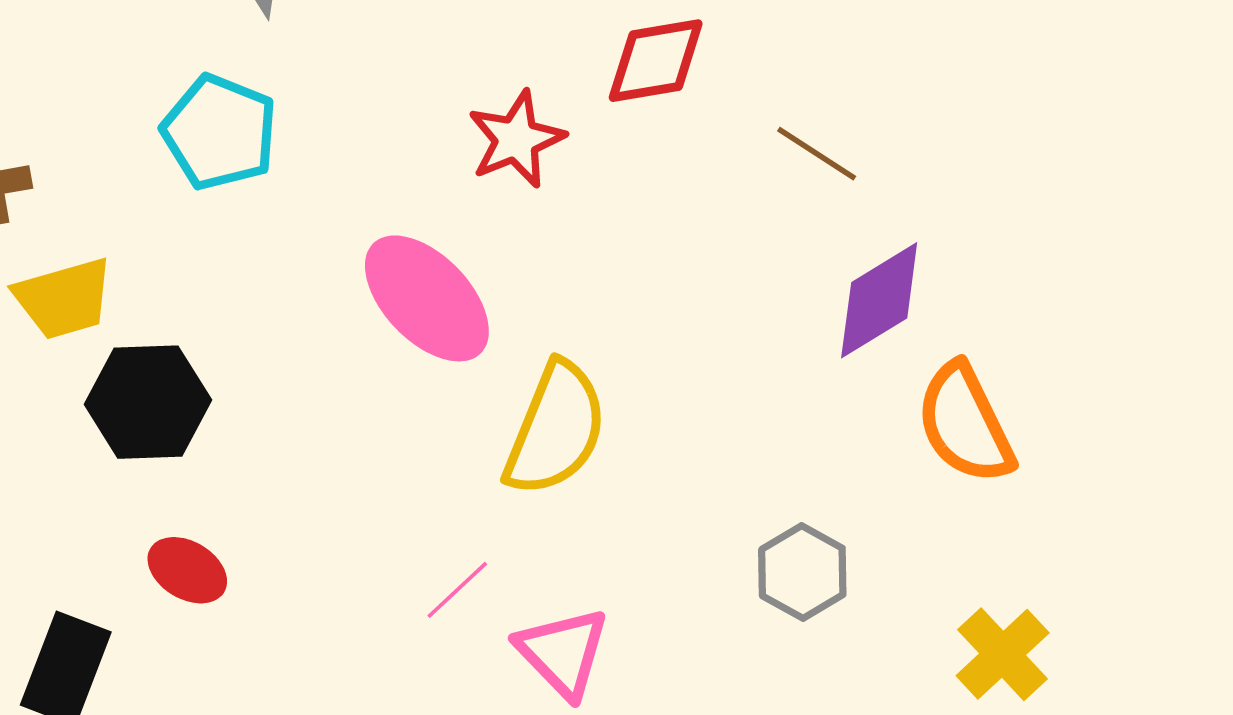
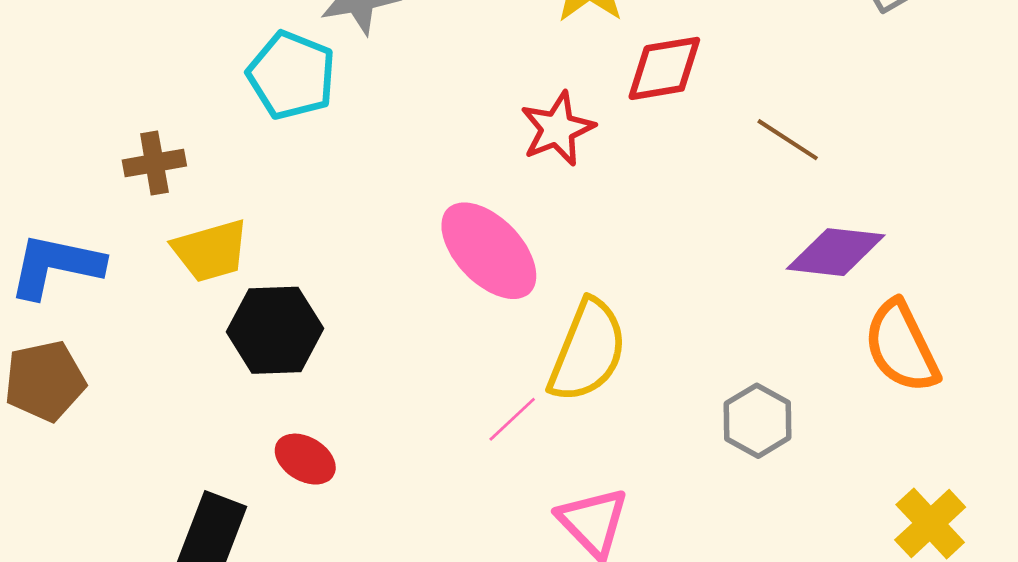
cyan pentagon: (219, 132) -> (291, 75), moved
purple diamond: (879, 300) -> (836, 252), turned 38
gray hexagon: (802, 572) -> (758, 421), moved
pink line: (457, 590) -> (512, 419), moved

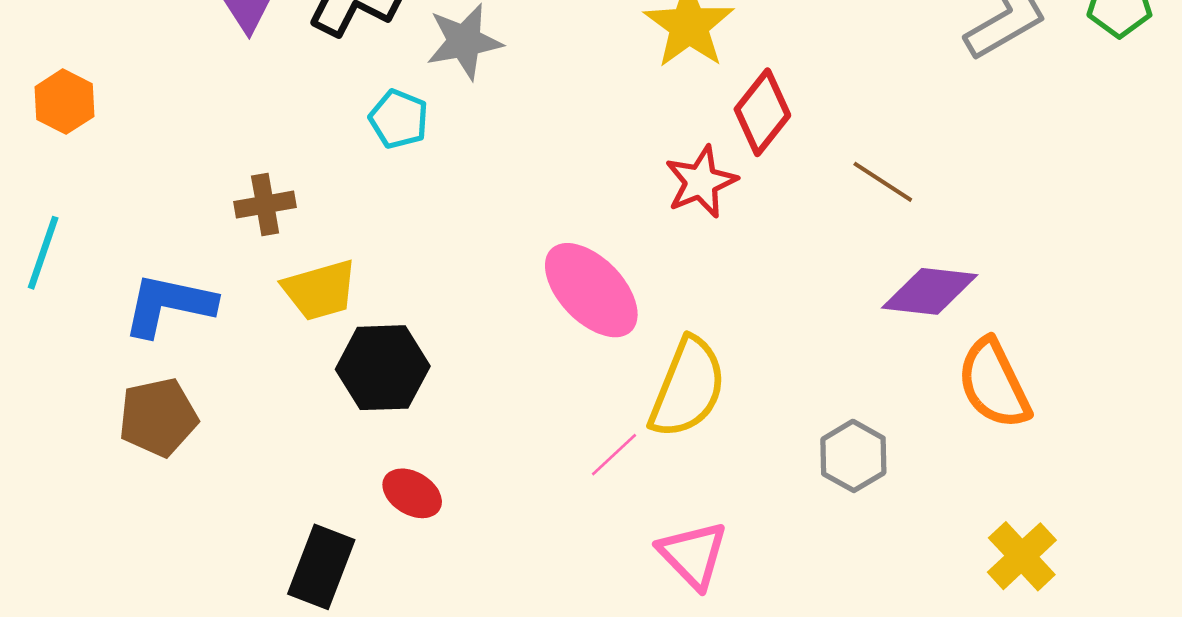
red diamond: (664, 68) -> (762, 112), turned -42
cyan pentagon: (291, 75) -> (399, 119), size x0.7
red star: (557, 129) -> (701, 182), moved

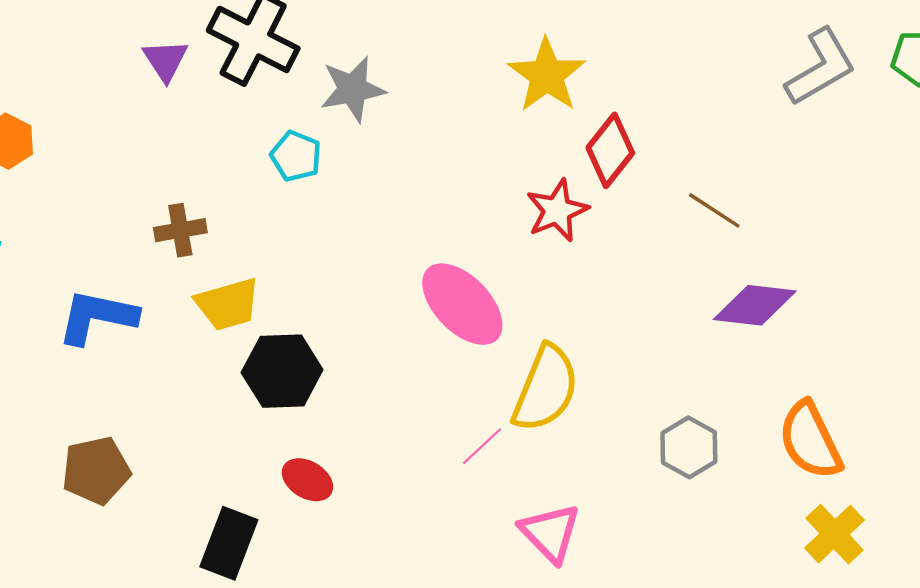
orange semicircle: (994, 384) -> (810, 440), moved
brown pentagon: (158, 417) -> (96, 471), moved

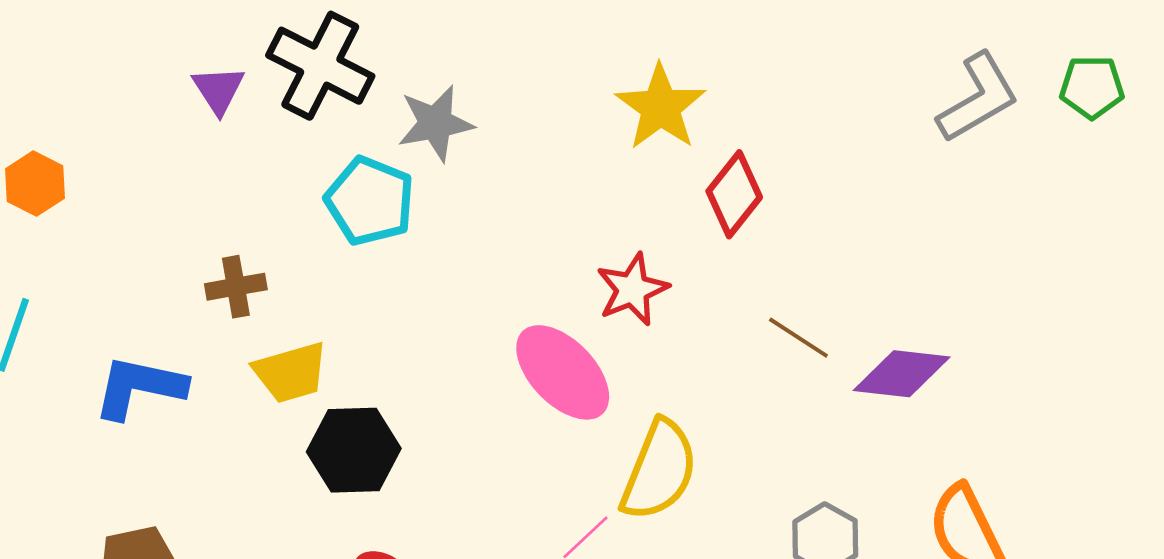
cyan pentagon: (296, 156) -> (370, 201), size x1.5
red star: (557, 210) -> (632, 289), moved
brown line: (714, 210) -> (798, 338), moved

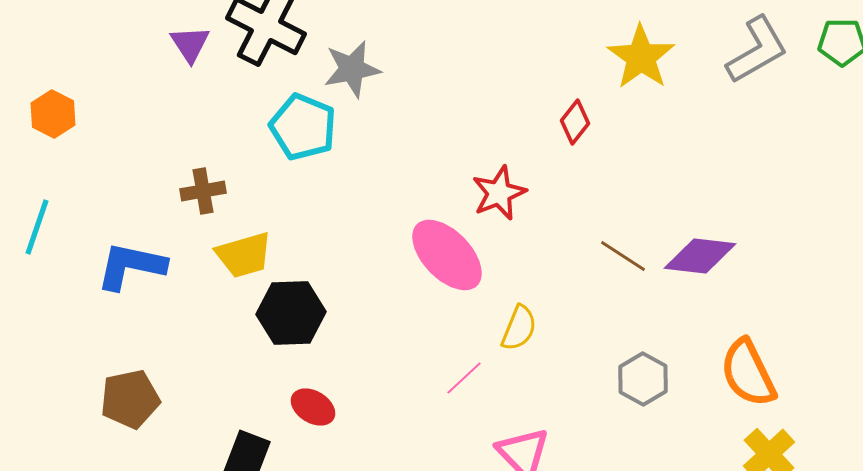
yellow star: (661, 107) -> (641, 57), moved
red diamond: (734, 194) -> (575, 122), size x0.7
brown line: (798, 338) -> (623, 256), moved
yellow semicircle: (659, 470) -> (519, 328), size x0.6

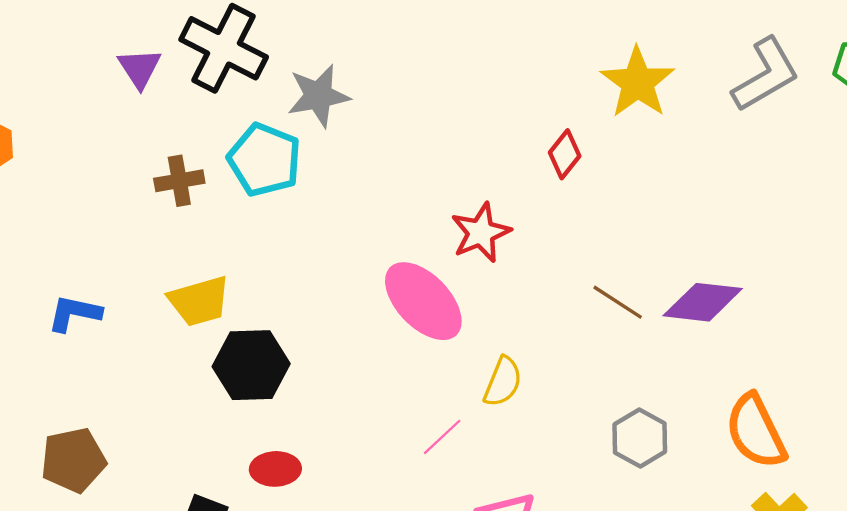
brown cross: (203, 191) -> (179, 181), moved
blue L-shape: (131, 266) -> (74, 313), size x0.7
red ellipse: (313, 407) -> (275, 469), turned -33

